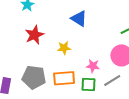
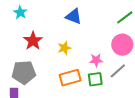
gray pentagon: (34, 77) -> (24, 72), moved

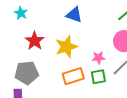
yellow star: (64, 48) -> (66, 47), size x1.6

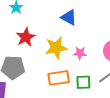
pink star: (99, 58) -> (80, 53), moved

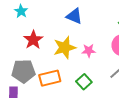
orange rectangle: (59, 78) -> (50, 78), moved
green square: (83, 82) -> (84, 82), moved, turned -35

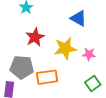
green square: (84, 82) -> (93, 84), moved

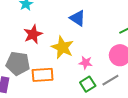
yellow star: (65, 48) -> (62, 47), turned 30
pink star: (89, 54) -> (86, 63), moved

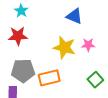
red star: (33, 34) -> (18, 36), moved, turned 30
pink star: (86, 63) -> (88, 45), moved

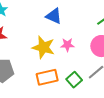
orange rectangle: (49, 78) -> (47, 77), moved

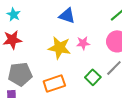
orange rectangle: (47, 77) -> (54, 83), moved

